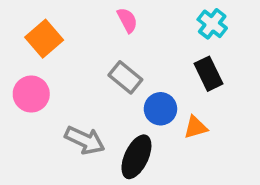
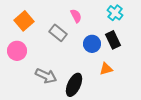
pink semicircle: (127, 20) -> (76, 16), moved
gray rectangle: (125, 77) -> (58, 33), moved
blue circle: (160, 109) -> (92, 44), moved

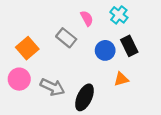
cyan cross: (115, 13) -> (119, 15), moved
orange square: (24, 21) -> (27, 48), moved
pink circle: (17, 51) -> (19, 79), moved

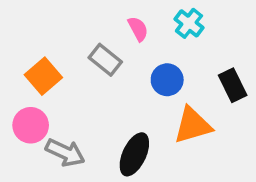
black rectangle: (129, 46) -> (233, 85), moved
orange triangle: (121, 79) -> (193, 125), size x1.6
gray arrow: (52, 87) -> (65, 153), moved

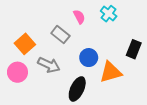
blue circle: (167, 80) -> (89, 58), moved
black rectangle: (233, 85) -> (134, 49), turned 48
gray arrow: (65, 153) -> (49, 65), moved

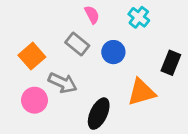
pink semicircle: (79, 17) -> (92, 15), moved
blue circle: (89, 58) -> (113, 52), moved
pink circle: (17, 72) -> (35, 100), moved

